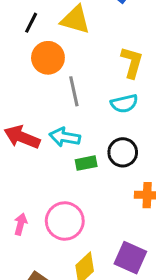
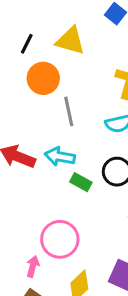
green rectangle: (86, 163) -> (81, 182), turned 40
pink arrow: (21, 224) -> (33, 266), moved

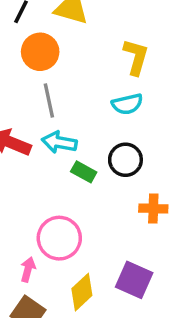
gray line: (69, 111) -> (49, 101), moved

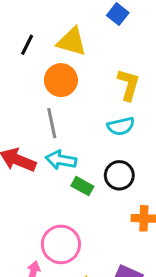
orange circle: (40, 52) -> (61, 80), moved

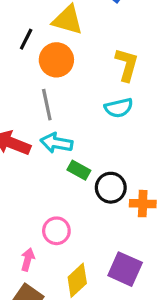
black line: (27, 45) -> (26, 39), moved
black circle: (119, 175) -> (111, 188), moved
pink circle: (61, 244) -> (56, 231), size x0.7

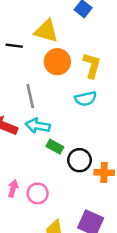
black line: (26, 39) -> (14, 46), turned 70
orange circle: (56, 60) -> (57, 62), moved
pink arrow: (28, 260) -> (13, 188), moved

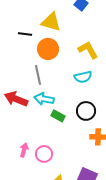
orange circle: (57, 62) -> (48, 49), moved
yellow L-shape: (92, 65) -> (88, 50), turned -45
black circle: (79, 160) -> (86, 111), moved

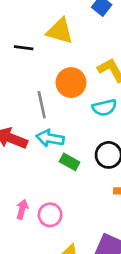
orange circle: (48, 49) -> (71, 83), moved

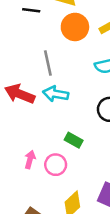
orange circle: (71, 83) -> (75, 27), moved
green rectangle: (70, 162) -> (74, 140), moved

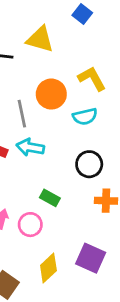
orange circle: (75, 27) -> (51, 94), moved

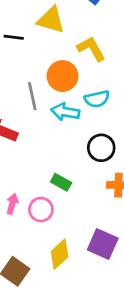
yellow L-shape: (92, 79) -> (91, 49), moved
cyan arrow: (30, 147) -> (65, 112), moved

